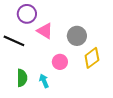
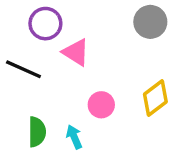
gray circle: (77, 36) -> (150, 22), moved

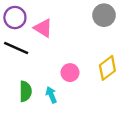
purple circle: (45, 24) -> (15, 18), moved
pink triangle: (76, 52) -> (43, 28), moved

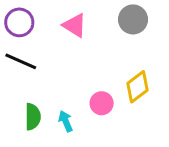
pink triangle: (43, 28) -> (75, 25), moved
pink circle: (70, 73) -> (102, 103), moved

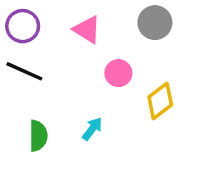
pink circle: (102, 103) -> (118, 73), moved
cyan arrow: (66, 121) -> (92, 129), moved, turned 60

